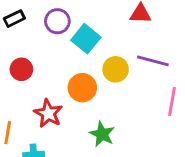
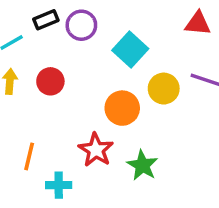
purple circle: (57, 21) -> (81, 25), moved
red star: (48, 113) -> (96, 150), moved

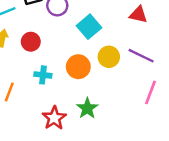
red star: (96, 150) -> (54, 118), moved
cyan cross: (59, 185) -> (43, 75), moved

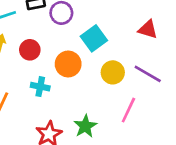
orange circle: (78, 67) -> (68, 64), moved
pink line: (151, 92) -> (128, 110), moved

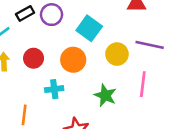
green star: (85, 126) -> (105, 95), moved

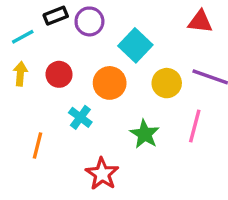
cyan cross: (54, 89) -> (80, 117), turned 36

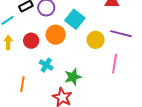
orange circle: (110, 83) -> (56, 35), moved
green star: (145, 134) -> (73, 77), moved, turned 30

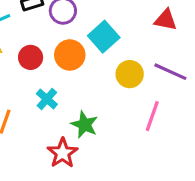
green star: (73, 77) -> (85, 125), turned 30

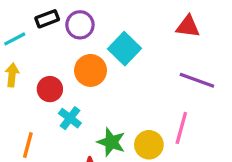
red circle: (31, 57) -> (50, 89), moved
yellow circle: (130, 74) -> (149, 145), moved

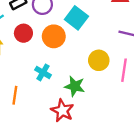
red circle: (50, 89) -> (23, 33), moved
yellow circle: (149, 145) -> (99, 60), moved

